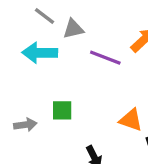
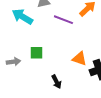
cyan arrow: (40, 53) -> (22, 17), turned 30

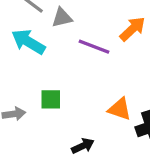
black arrow: (56, 82) -> (83, 146), turned -88

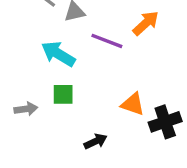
cyan arrow: (28, 42) -> (58, 54), moved

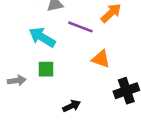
orange triangle: (133, 104) -> (101, 59), moved

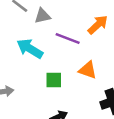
green square: (46, 69) -> (54, 80), moved

